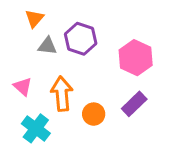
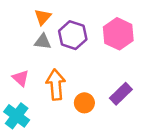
orange triangle: (34, 18) -> (43, 17), moved
pink hexagon: (136, 58) -> (118, 34), moved
cyan cross: (36, 128) -> (17, 116), moved

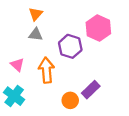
purple hexagon: (73, 35) -> (70, 46), moved
purple rectangle: (121, 94) -> (91, 90), moved
orange circle: (84, 103) -> (70, 100), moved

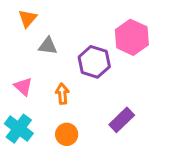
orange triangle: (36, 14) -> (28, 18), moved
orange arrow: (46, 70) -> (62, 94), size x0.6
orange circle: (70, 100) -> (67, 134), moved

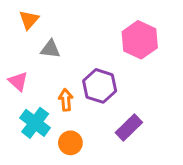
purple hexagon: (94, 62) -> (100, 86), moved
pink triangle: (23, 87) -> (18, 81), moved
cyan cross: (19, 129) -> (35, 123), moved

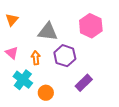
orange triangle: (29, 20) -> (12, 20), moved
gray triangle: (50, 49) -> (48, 32), moved, size x1.5
orange arrow: (66, 100) -> (36, 58), moved

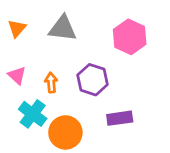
gray triangle: (48, 32) -> (63, 28), moved
purple rectangle: (84, 83) -> (120, 118), turned 36
orange circle: (46, 93) -> (65, 132), size x1.5

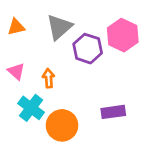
orange triangle: (17, 28) -> (16, 27), turned 36
gray triangle: (63, 28) -> (59, 27), turned -48
purple hexagon: (93, 80) -> (88, 49), moved

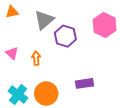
orange triangle: (16, 27) -> (12, 12), moved
pink hexagon: (123, 35) -> (105, 25), moved
cyan cross: (31, 108) -> (18, 95), moved

